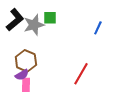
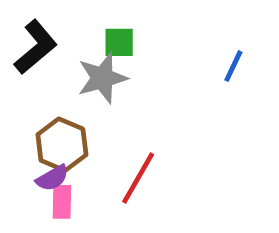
gray star: (34, 25) -> (102, 78), moved
red line: (81, 74) -> (138, 178), moved

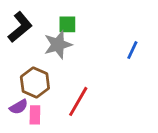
blue line: (233, 66) -> (132, 50), moved
purple semicircle: (52, 178) -> (19, 107), moved

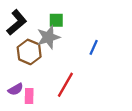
blue line: (132, 50) -> (94, 47), moved
brown hexagon: (35, 83) -> (29, 52), moved

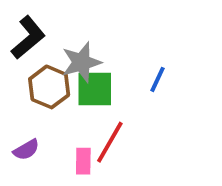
green square: (56, 20) -> (95, 89), moved, size x1.5
pink rectangle: (29, 96) -> (83, 161), moved

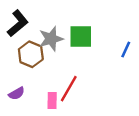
blue line: (157, 79) -> (126, 49), moved
green square: (95, 89) -> (81, 36), moved

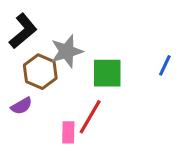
green square: (81, 36) -> (107, 73), moved
purple semicircle: (17, 93) -> (22, 106), moved

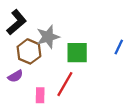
pink rectangle: (68, 132) -> (40, 95), moved

